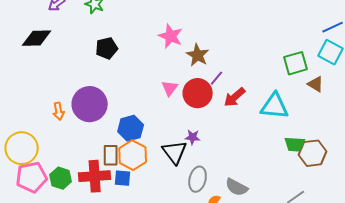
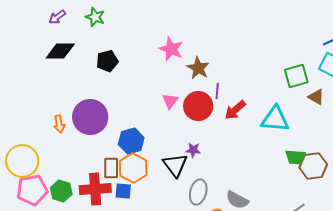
black diamond: (37, 38) -> (60, 51), moved
purple line: (217, 78) -> (217, 91), turned -35

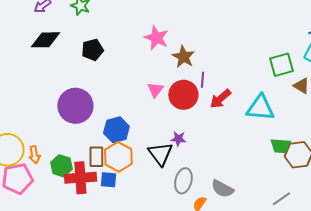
orange arrow: (59, 124) -> (34, 155), moved
green hexagon: (61, 191) -> (61, 166), moved

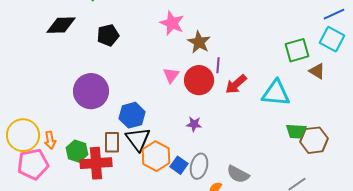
black triangle: (160, 154) -> (138, 139), moved
orange hexagon: (118, 157) -> (156, 156), moved
blue square: (108, 180) -> (179, 165), moved, turned 30

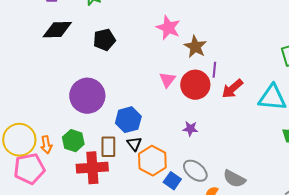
black triangle: (138, 139) -> (134, 144), size x0.6
green hexagon: (77, 151) -> (73, 141), moved
blue square: (179, 165) -> (172, 181), moved
gray ellipse: (199, 166) -> (195, 171), turned -65

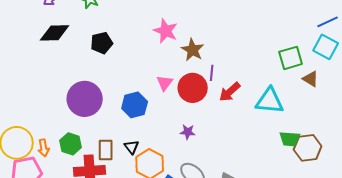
blue hexagon: (128, 120) -> (135, 105), moved

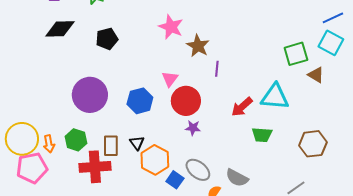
red circle: (193, 88) -> (186, 101), moved
red arrow: (230, 92) -> (242, 107), moved
green trapezoid: (290, 139) -> (262, 135), moved

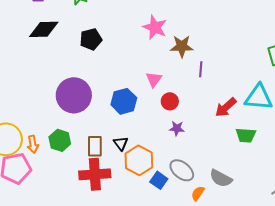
brown star: (198, 46) -> (182, 46), turned -30
red circle: (186, 101) -> (170, 101), size x0.6
red cross: (95, 167) -> (95, 174), moved

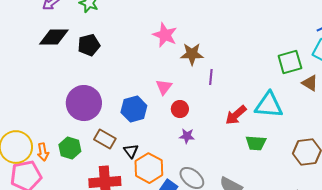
black pentagon: (91, 39) -> (89, 45), moved
brown rectangle: (95, 146) -> (105, 139), moved, turned -60

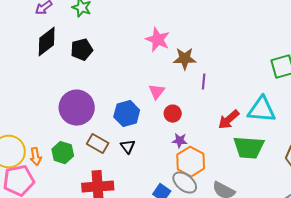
black diamond: (54, 37) -> (47, 42), turned -36
green trapezoid: (256, 143) -> (249, 148), size x1.5
black triangle: (131, 151) -> (128, 147), moved
orange hexagon: (149, 168) -> (191, 162), moved

